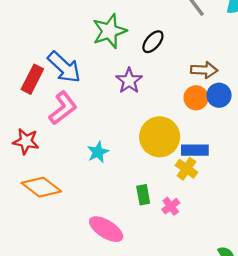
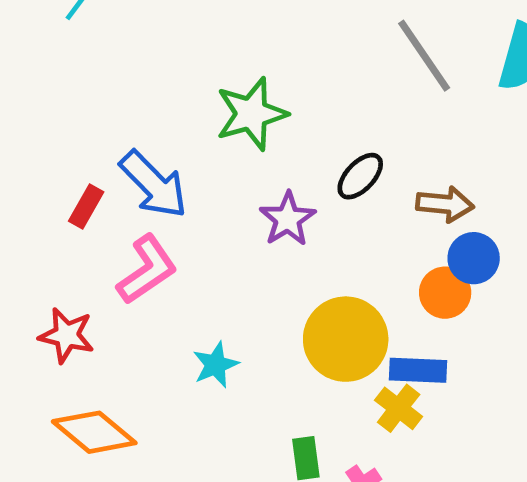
black ellipse: (153, 42) -> (360, 176), moved
red rectangle: (32, 79) -> (86, 206), size x0.7
orange circle: (196, 98) -> (445, 293), moved

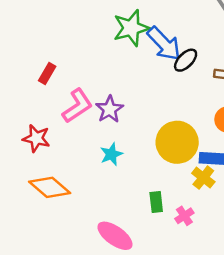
blue arrow: (154, 184) -> (164, 44), moved
purple star: (288, 219) -> (109, 109), moved

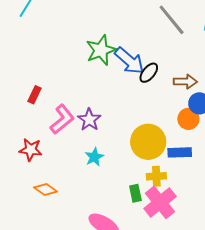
yellow cross: (203, 178) -> (156, 176), moved, turned -36
orange diamond: (50, 187) -> (46, 189), size x0.7
pink cross: (184, 216) -> (160, 202), size x2.0

